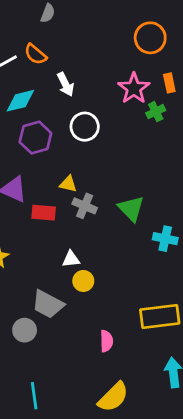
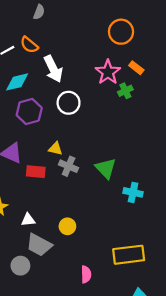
orange rectangle: (169, 83) -> (136, 68), turned -40
white arrow: (66, 84) -> (53, 69), size x1.4
white triangle: (71, 259) -> (28, 220), moved

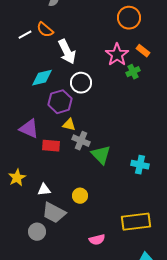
cyan diamond: (17, 82) -> (42, 78), moved
purple hexagon: (29, 112) -> (60, 102), moved
green triangle: (106, 168) -> (101, 155), moved
pink semicircle: (86, 274) -> (97, 240), turned 77

